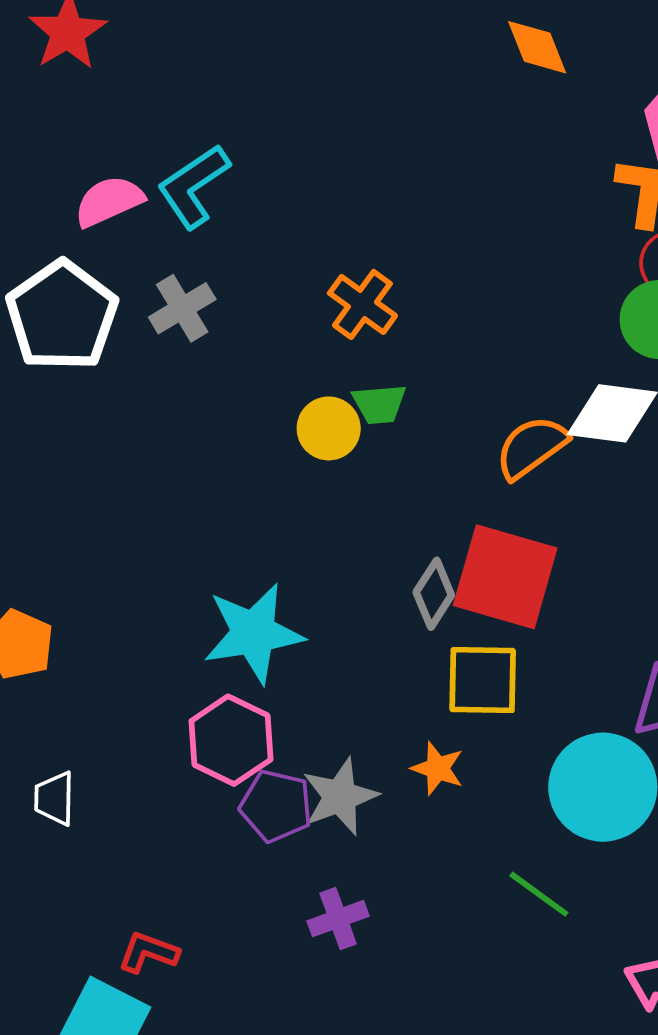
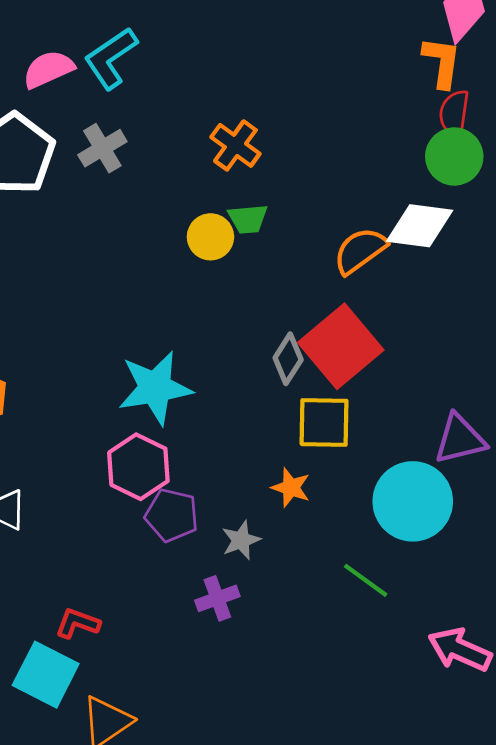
red square: (505, 577) -> (341, 346), turned 34
gray star: (340, 797) -> (241, 540), moved, size x0.7

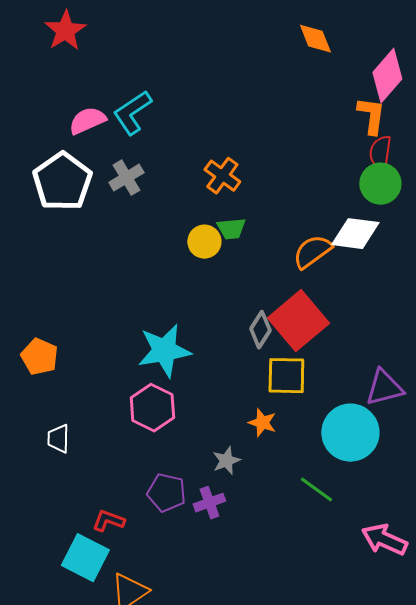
purple pentagon: (172, 515) -> (166, 493), moved

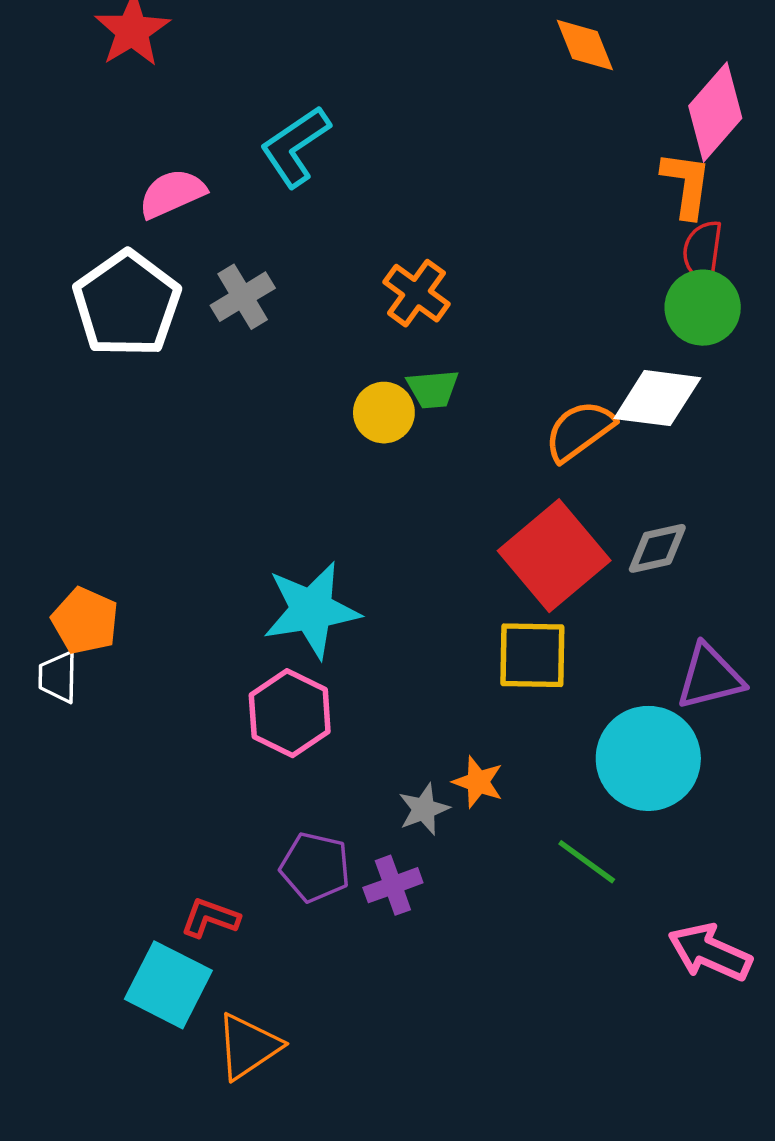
cyan L-shape: (132, 113) -> (295, 146), moved
gray diamond: (260, 330) -> (657, 548), moved, turned 45
orange star: (262, 423) -> (478, 782), moved
white trapezoid: (58, 439) -> (58, 677), moved

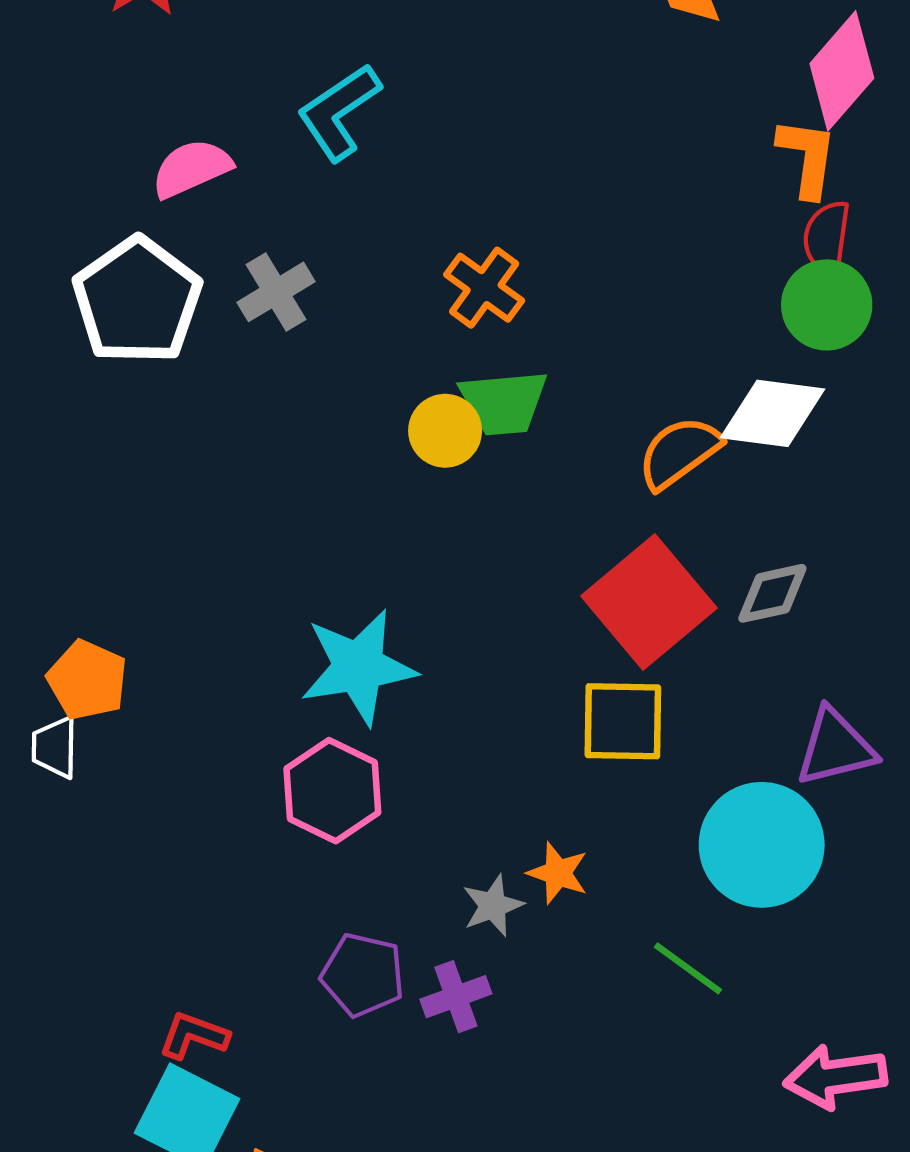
green trapezoid: (433, 389) -> (504, 403), size x1.4
red L-shape: (210, 918) -> (194, 1036), moved
pink arrow: (710, 952) -> (835, 1077), turned -32

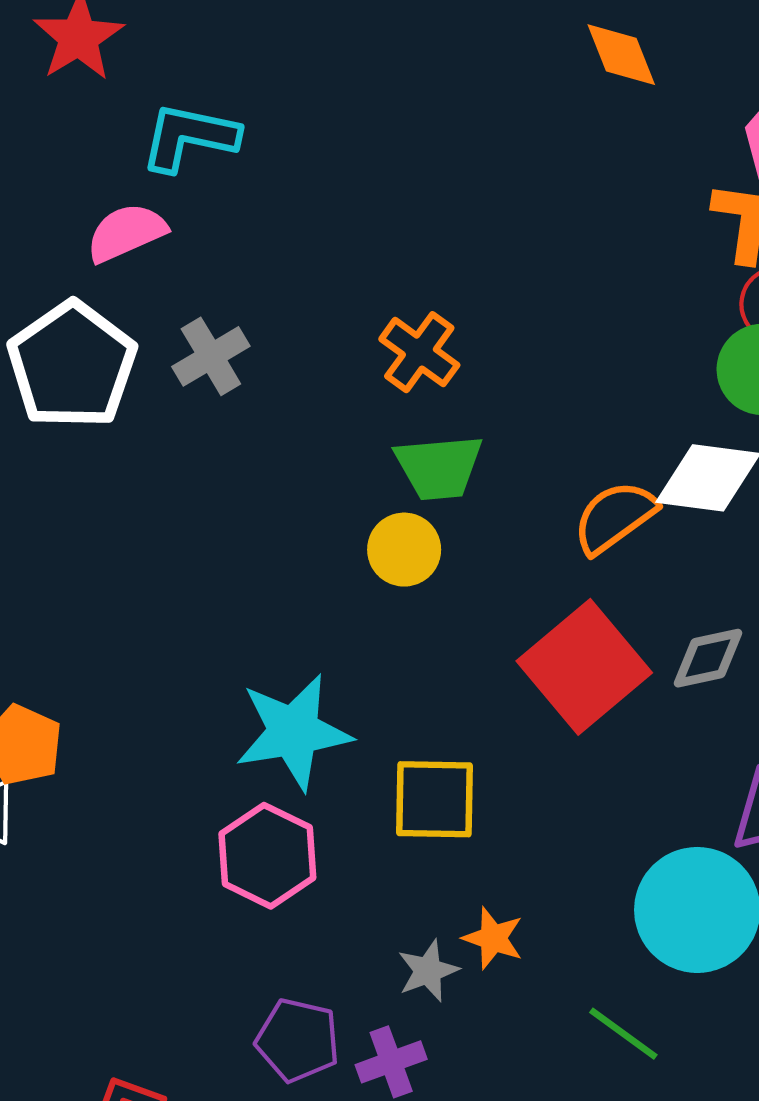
cyan L-shape: (339, 112) -> (189, 137), moved, turned 46
yellow circle: (445, 431) -> (404, 550), moved
yellow square: (623, 721) -> (435, 799), moved

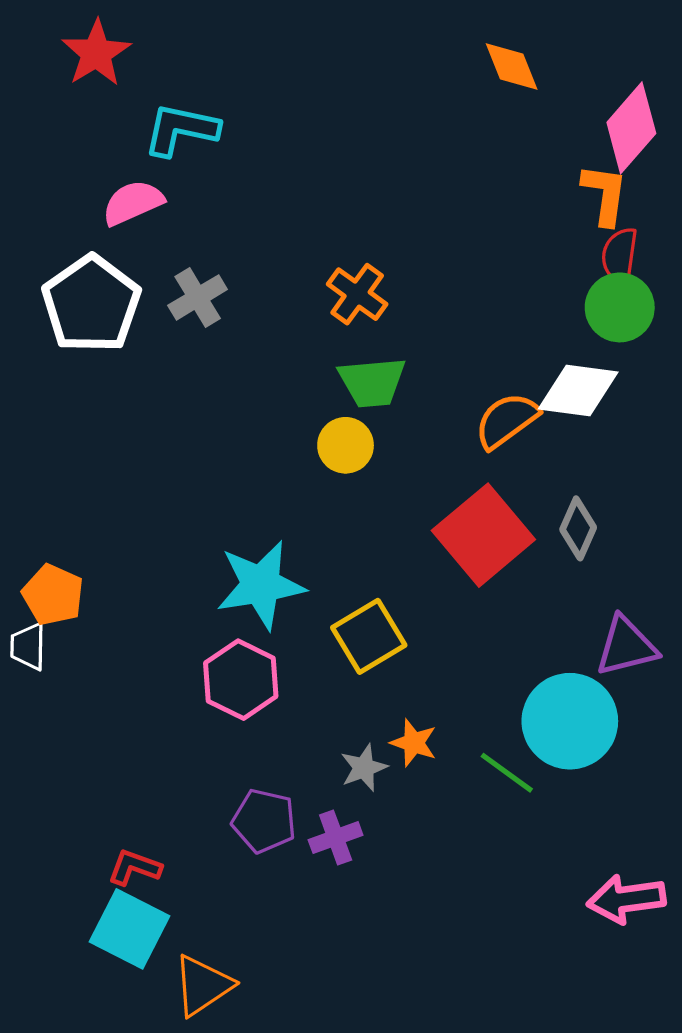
gray diamond: (708, 658) -> (578, 528), turned -54
yellow square: (435, 799) -> (369, 636), turned -32
green line: (623, 1034) -> (507, 773), moved

